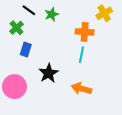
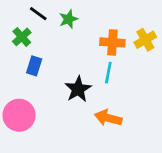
yellow cross: (104, 13) -> (145, 40), moved
black star: (48, 73) -> (78, 89), moved

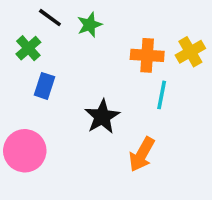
cyan line: (108, 73) -> (162, 95), moved
orange arrow: (108, 118) -> (142, 154), turned -76

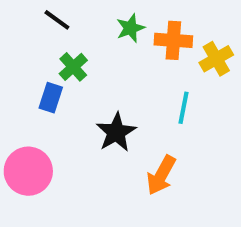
green star: (90, 25) -> (130, 28), moved
green cross: (28, 48) -> (73, 67), moved
orange cross: (147, 55) -> (173, 40), moved

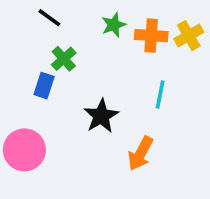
yellow cross: (216, 59) -> (189, 36), moved

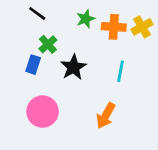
black star: (101, 116) -> (73, 67), moved
pink circle: (24, 150) -> (43, 112), moved

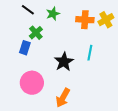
green star: (86, 19) -> (53, 14), moved
black star: (73, 67) -> (64, 62), moved
orange arrow: (106, 116) -> (63, 98), moved

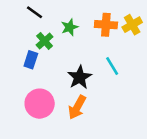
green star: (53, 14) -> (70, 27), moved
cyan line: (90, 53) -> (112, 66), turned -42
orange arrow: (63, 98) -> (77, 107), moved

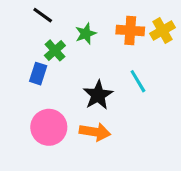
orange arrow: (77, 107) -> (95, 132), turned -110

